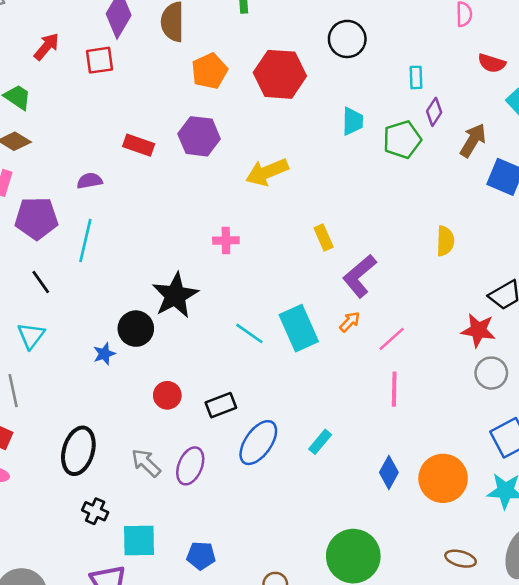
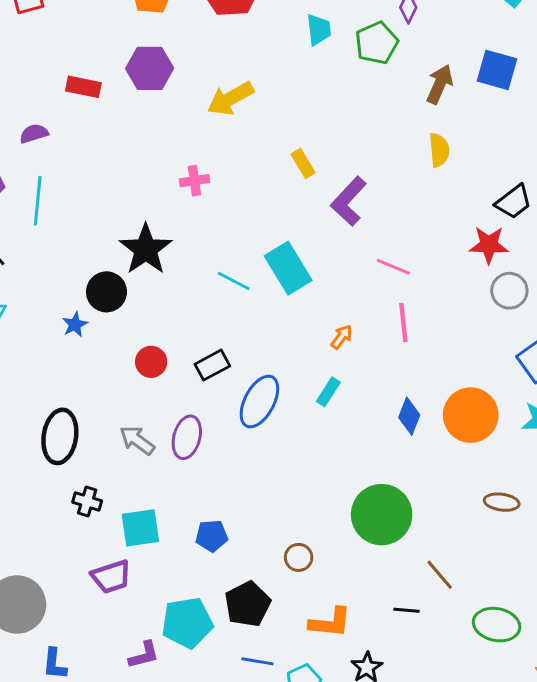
brown arrow: (473, 140) -> (440, 84), moved
orange arrow: (350, 322) -> (342, 337), moved
pink line: (392, 339) -> (393, 267), turned 72

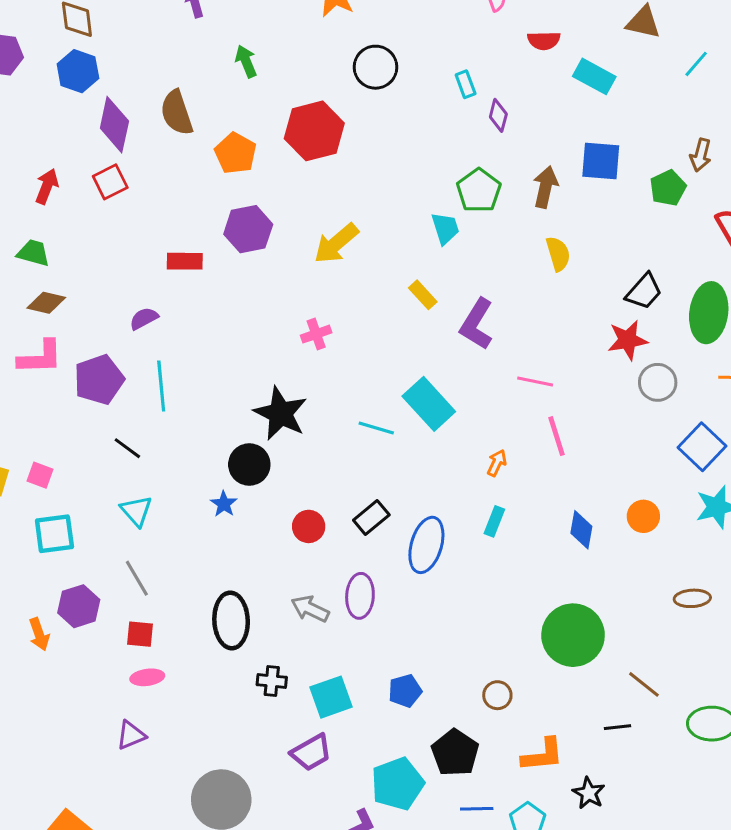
cyan trapezoid: (319, 30) -> (445, 228), moved
green pentagon: (377, 43) -> (479, 191), moved
orange circle: (471, 415) -> (643, 516), size x0.6

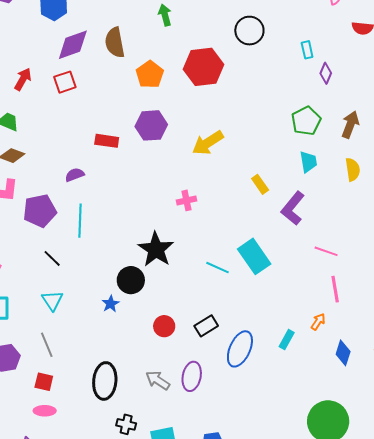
purple diamond: (114, 125) -> (73, 45), turned 51
cyan trapezoid: (445, 228) -> (308, 162), moved
orange arrow: (497, 463) -> (318, 322), moved

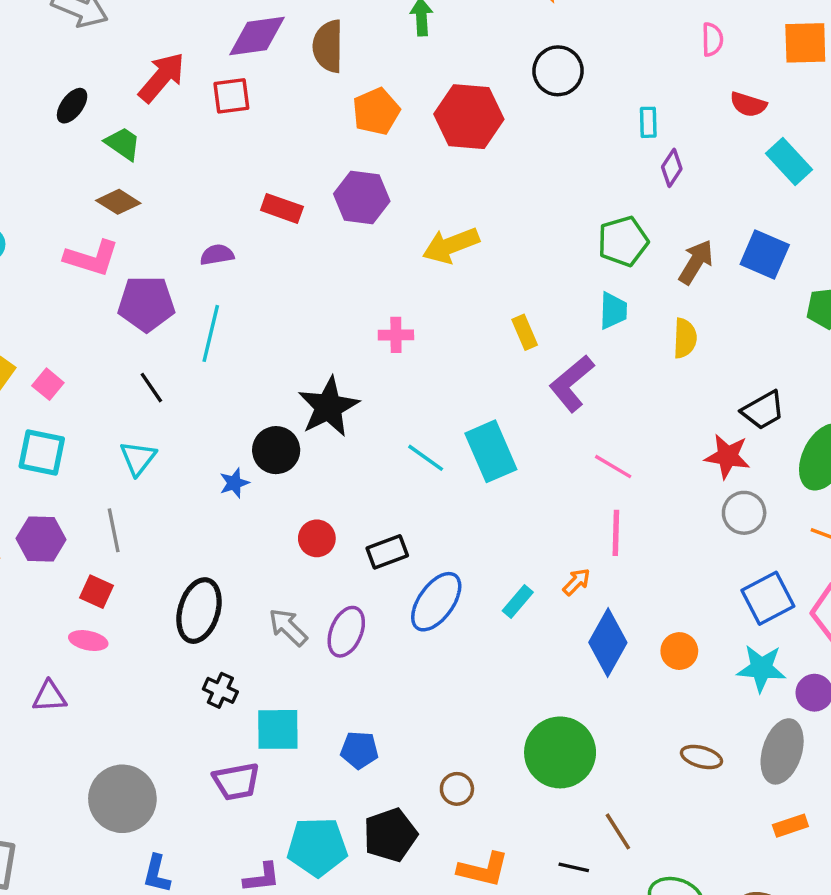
red arrow: (23, 79) -> (162, 77), size x1.4
blue diamond: (343, 353) -> (608, 643), size x1.5

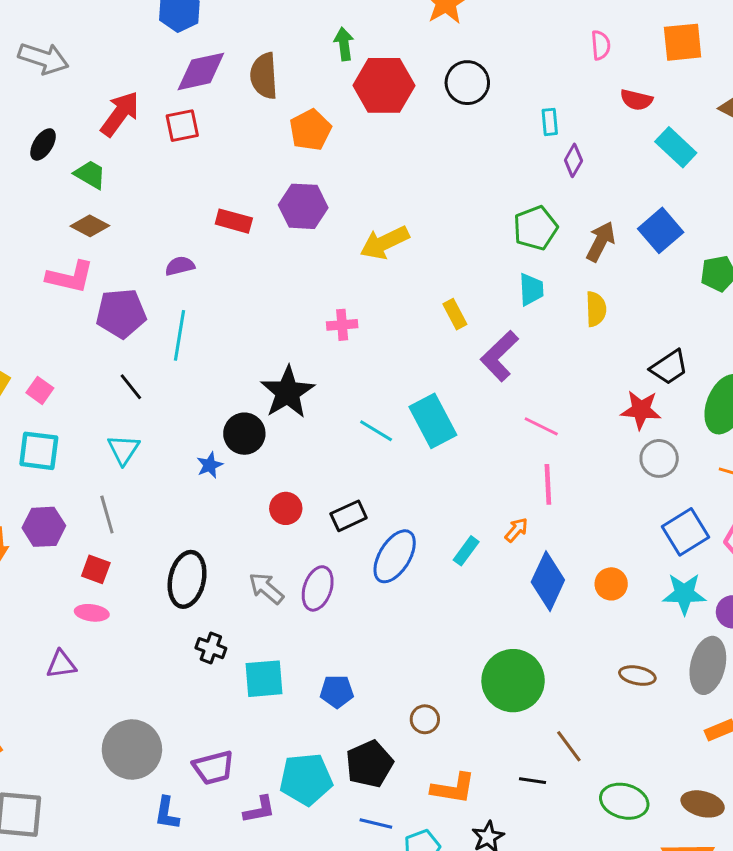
red hexagon: (469, 117) -> (384, 85), moved
blue square: (765, 255) -> (661, 230), turned 30
purple trapezoid: (236, 781) -> (213, 768), moved

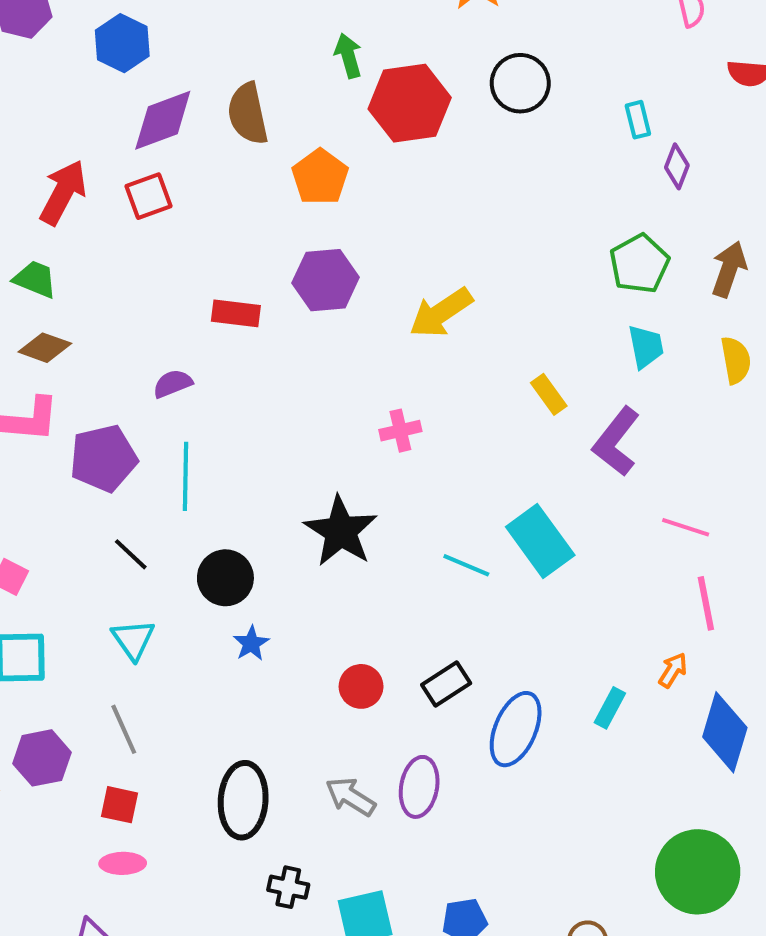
black circle: (244, 434) -> (225, 578), moved

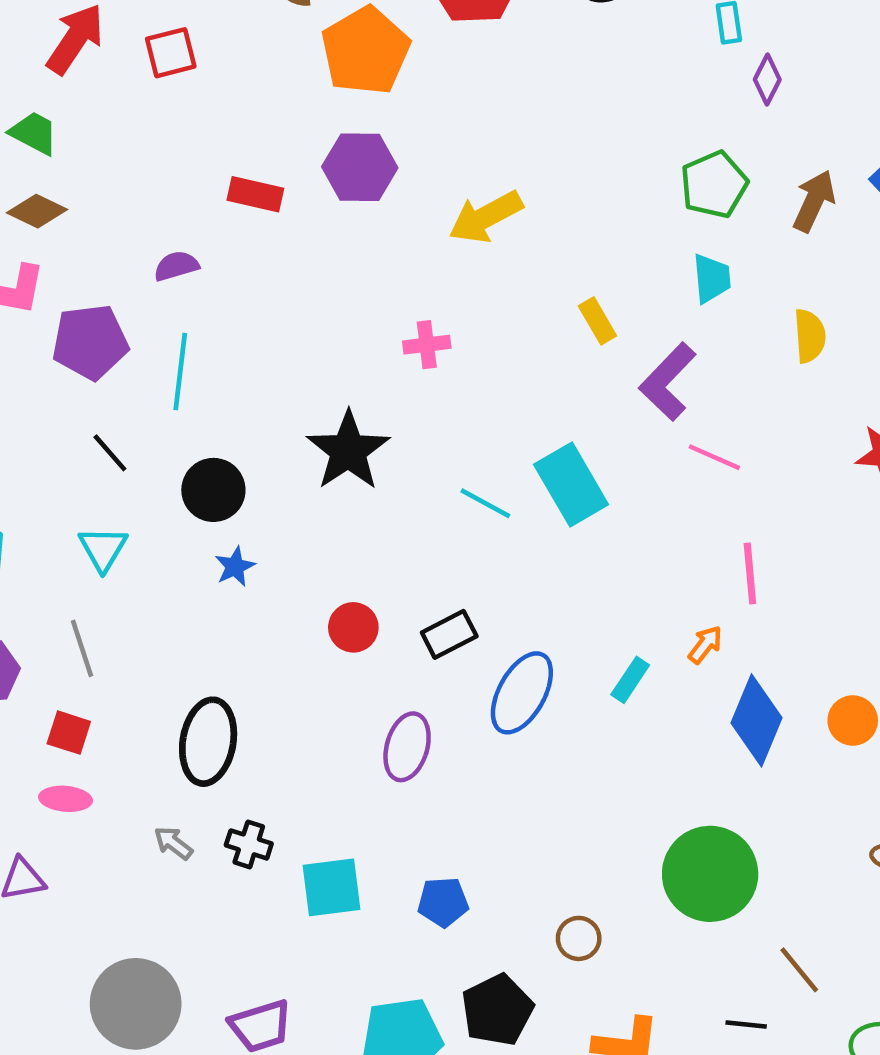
orange pentagon: (320, 177) -> (366, 51), size x1.4
yellow semicircle: (736, 360) -> (810, 336), moved
pink line: (686, 527) -> (714, 457), moved
gray arrow: (351, 797) -> (173, 843), moved, size x0.7

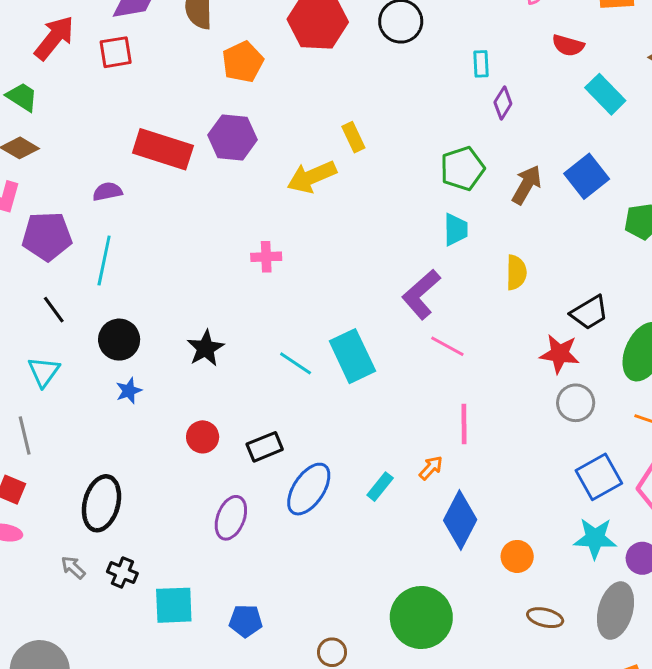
orange pentagon: (366, 51) -> (243, 62), size x0.7
red rectangle: (255, 194) -> (163, 149), size x1.6
yellow rectangle: (597, 321) -> (353, 137), moved
black star: (348, 451) -> (206, 348), moved, size x0.7
orange circle: (853, 721) -> (517, 556), moved

